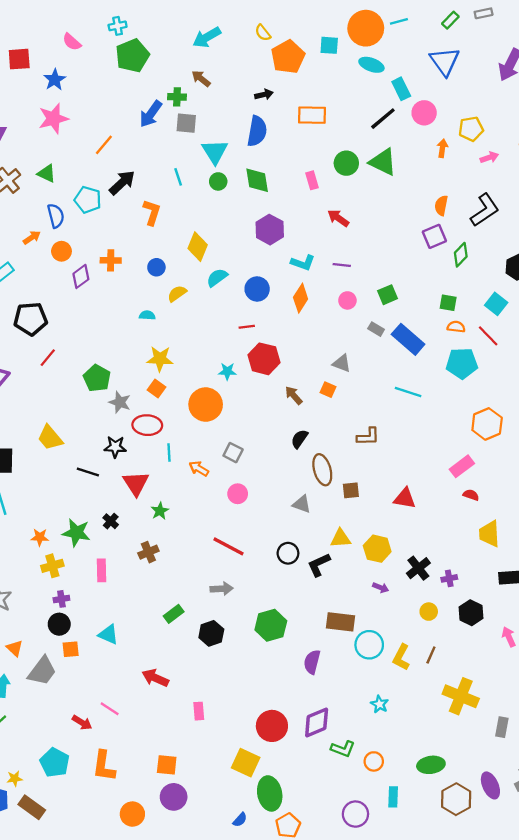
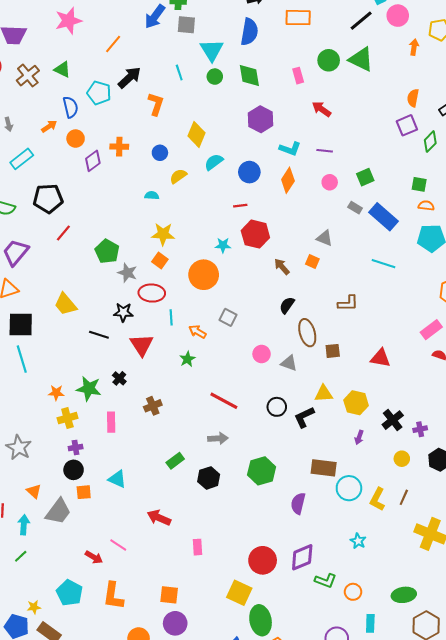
pink circle: (238, 494) -> (262, 354), moved
green star: (160, 511) -> (187, 359), moved
purple arrow: (381, 588) -> (359, 437), turned 88

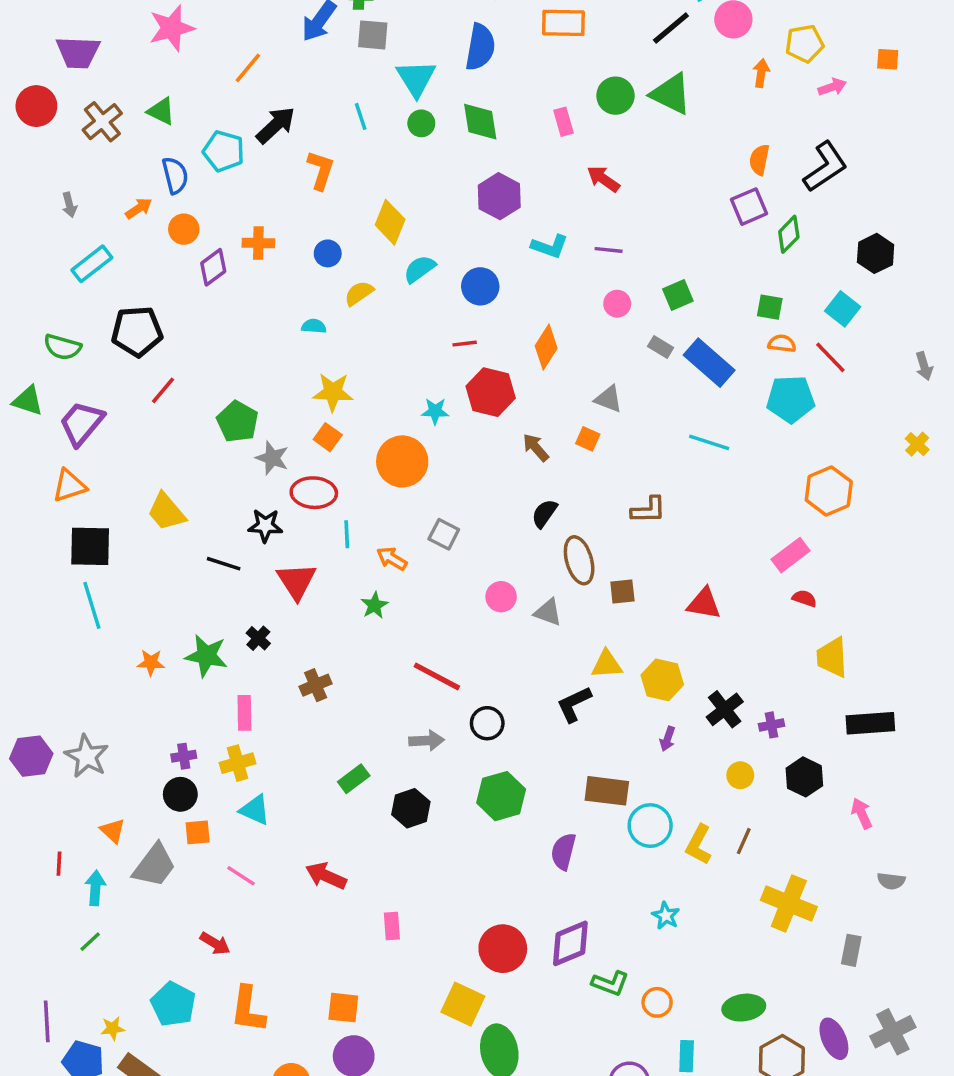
orange diamond: (288, 180) -> (546, 347), moved
black circle: (277, 407) -> (487, 723), moved
yellow cross: (67, 418) -> (238, 763), moved
pink line: (118, 545) -> (241, 876), moved

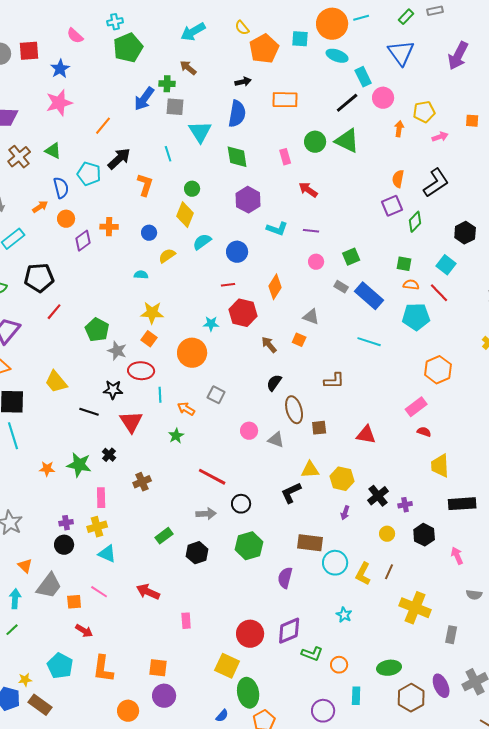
green circle: (421, 123) -> (192, 189), moved
orange square: (198, 832) -> (74, 602), moved

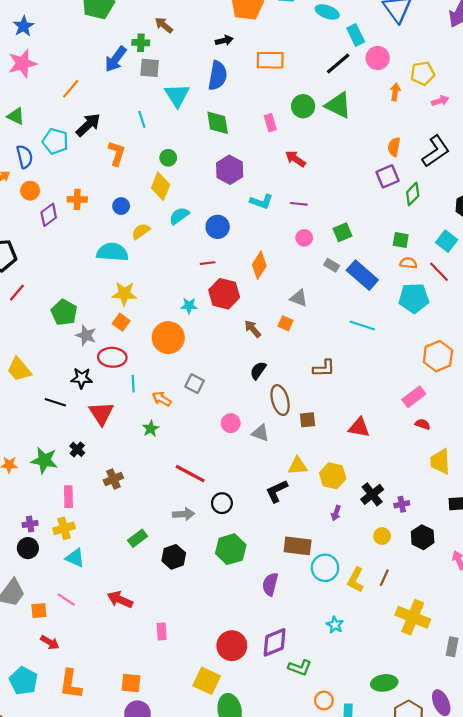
cyan semicircle: (141, 275) -> (112, 252), size x2.0
orange circle: (339, 665) -> (324, 700), moved

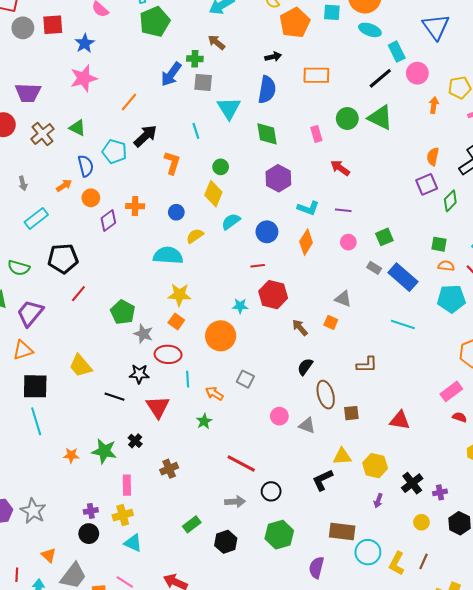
orange diamond: (259, 265) -> (306, 242), moved

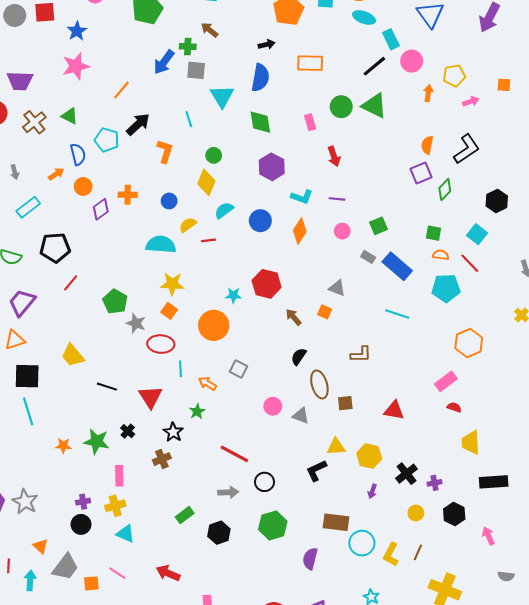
red arrow: (340, 168) -> (334, 156), turned -144
red line: (258, 266) -> (209, 240), moved
black star: (139, 374) -> (173, 432), moved, turned 30

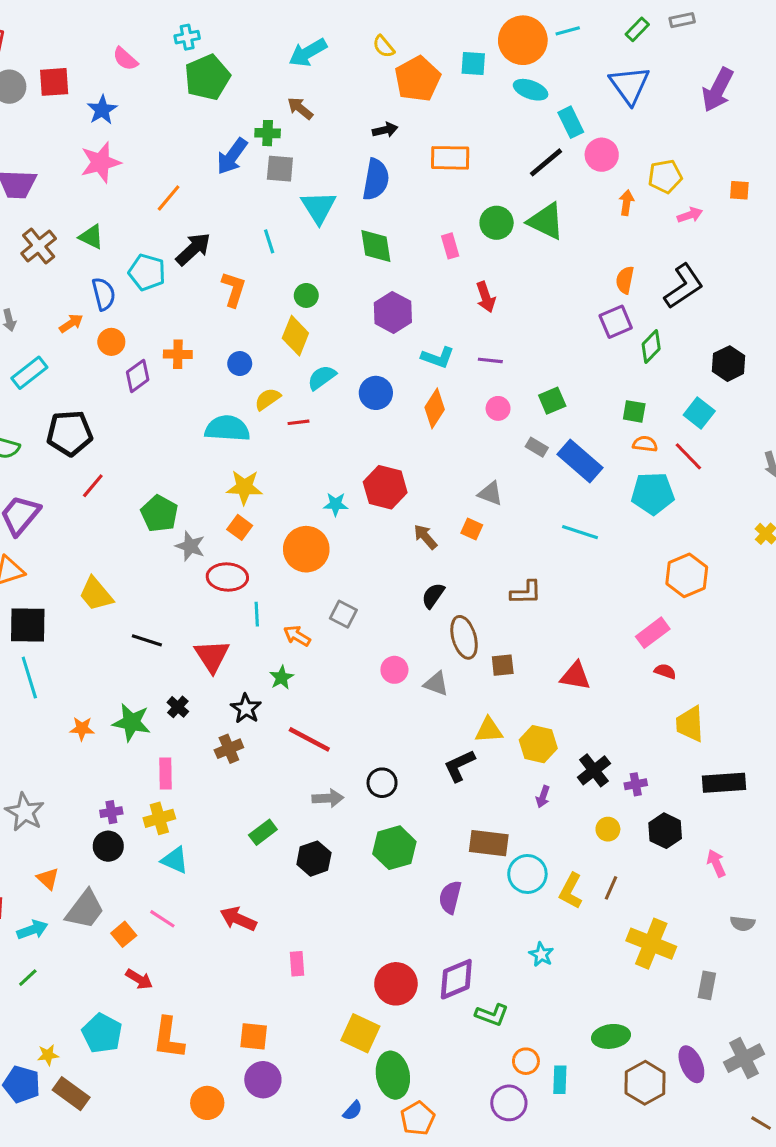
red line: (234, 454) -> (309, 739), moved
cyan arrow: (30, 580) -> (32, 930), turned 66
orange square: (91, 583) -> (124, 934), turned -35

